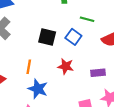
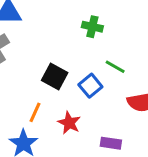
orange line: (29, 67) -> (35, 112), moved

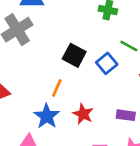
red star: (69, 123) -> (83, 114), moved

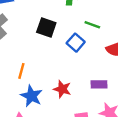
black square: (74, 55) -> (46, 27), moved
orange line: (57, 88) -> (21, 71), moved

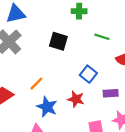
blue square: (76, 43) -> (88, 74), moved
orange line: (21, 71) -> (36, 84), turned 32

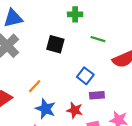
purple rectangle: (111, 93) -> (97, 95), moved
red star: (76, 99) -> (75, 110), moved

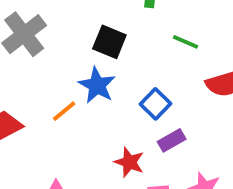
purple rectangle: (97, 95) -> (172, 140), turned -32
blue star: (45, 109) -> (97, 85), moved

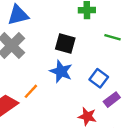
orange line: (64, 111) -> (31, 91), moved

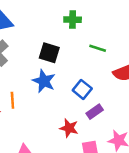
orange line: (31, 91) -> (12, 100), turned -49

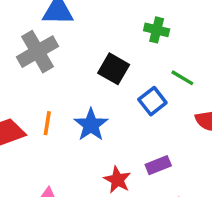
blue star: (44, 81) -> (91, 125), moved
blue square: (82, 89) -> (152, 101), moved

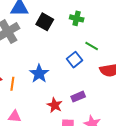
black square: (114, 69) -> (45, 22), moved
orange line: (47, 123) -> (12, 84), moved

